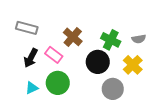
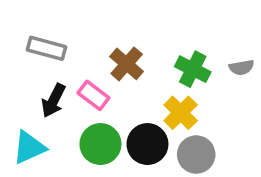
black circle: (98, 62) -> (147, 144), moved
yellow cross: (133, 65) -> (181, 113), moved
cyan triangle: (32, 88) -> (29, 148), moved, size x1.5

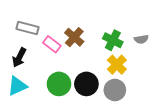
pink rectangle: (93, 95) -> (52, 44), moved
black arrow: (53, 101) -> (19, 57), moved
yellow cross: (181, 113) -> (117, 65), moved

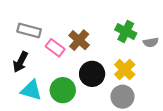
green cross: (113, 40) -> (126, 31), moved
black circle: (86, 84) -> (92, 74), moved
cyan triangle: (17, 86) -> (31, 90), moved, turned 40

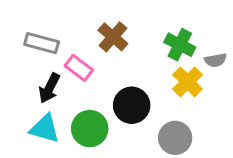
brown cross: (79, 40) -> (113, 37), moved
black arrow: (20, 62) -> (49, 88), moved
yellow cross: (125, 70) -> (188, 82), moved

